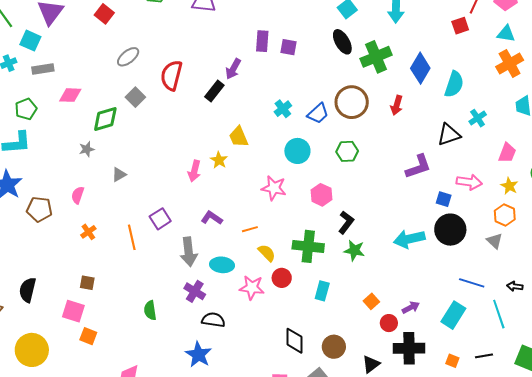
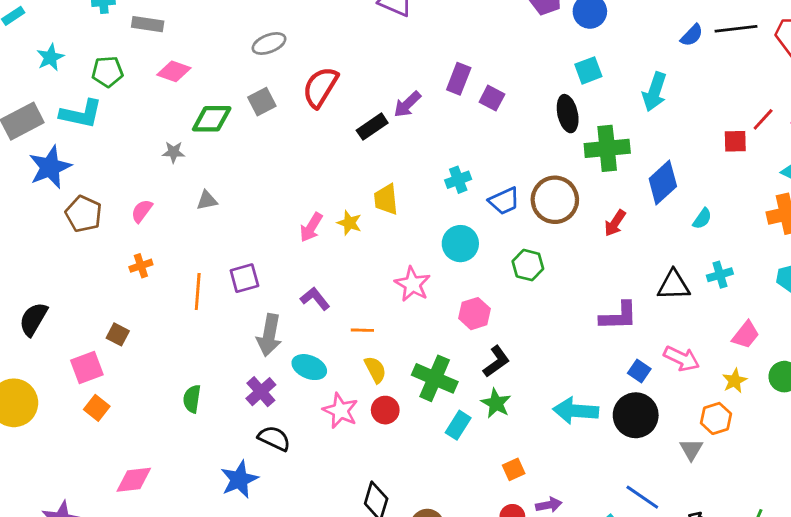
cyan semicircle: (454, 84) -> (702, 219), size x0.6
yellow star: (219, 160) -> (349, 223), turned -30
cyan rectangle: (322, 291) -> (458, 425), moved
orange square: (371, 301) -> (514, 469), moved
pink square: (73, 311) -> (87, 367), turned 35

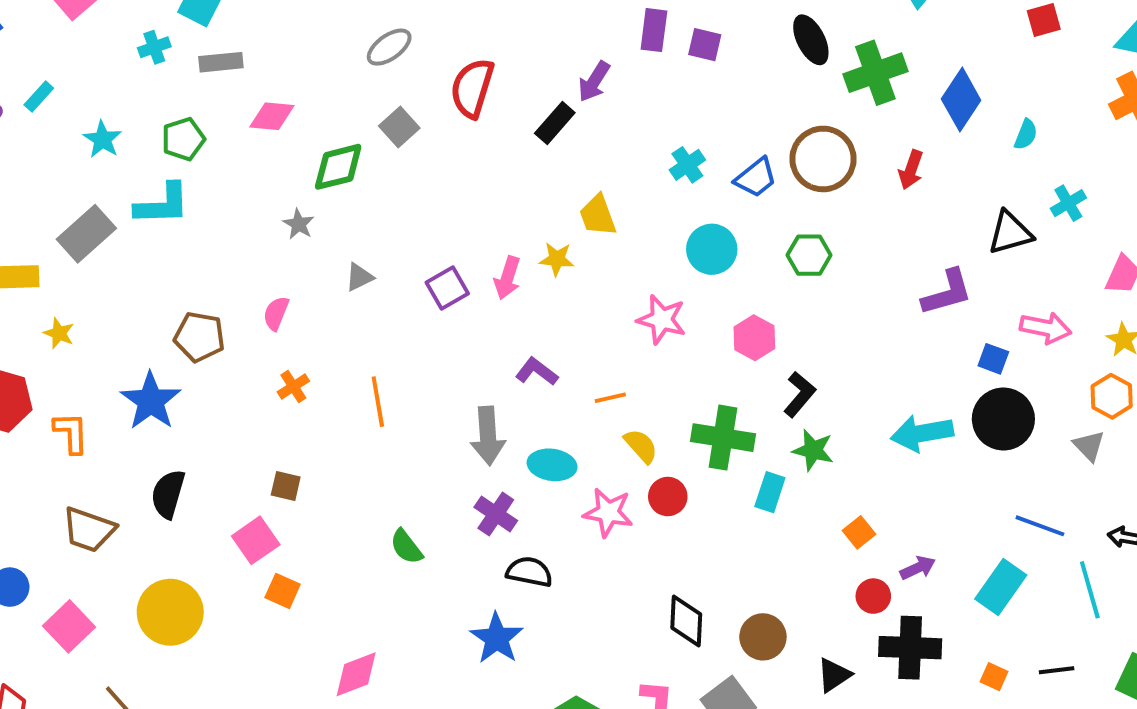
gray star: (174, 152) -> (299, 224), turned -30
blue star: (50, 167) -> (151, 401), moved
purple square: (244, 278) -> (447, 288), moved
green semicircle: (192, 399) -> (406, 547), turned -32

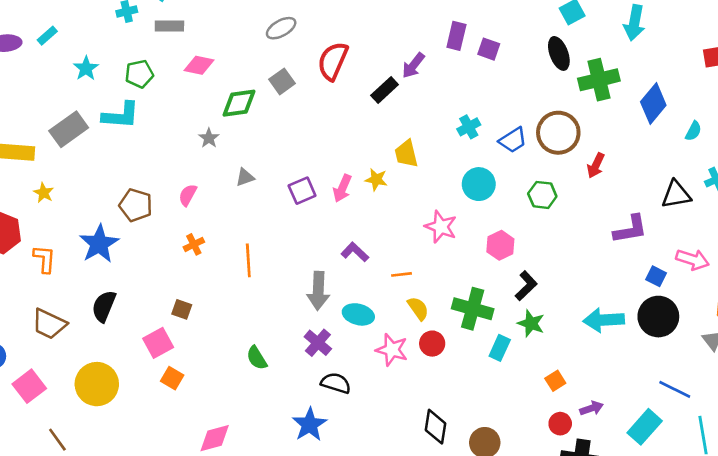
red arrow: (911, 170) -> (596, 165), moved

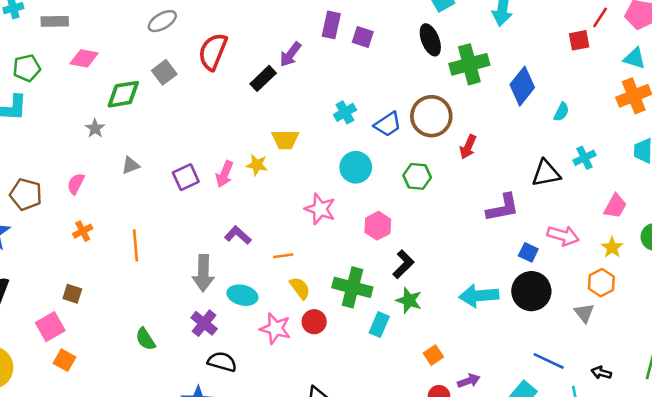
yellow trapezoid: (406, 154) -> (285, 139), turned -76

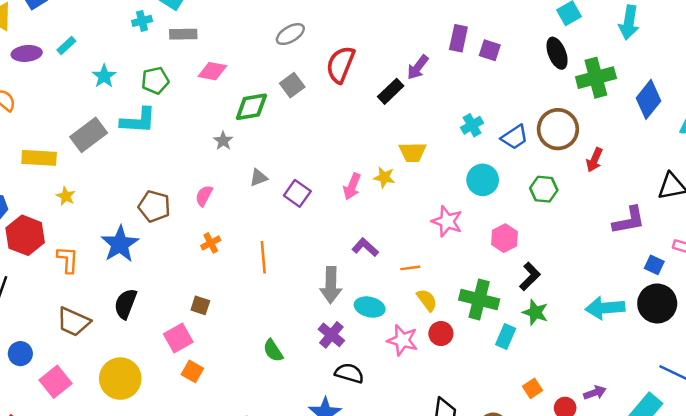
purple square: (186, 177) -> (297, 193), moved, turned -30
orange square: (433, 355) -> (532, 388), moved

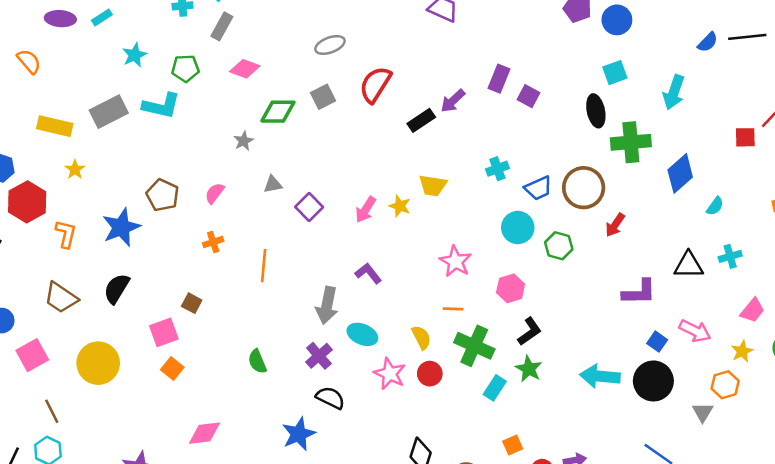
gray rectangle: (183, 34) -> (222, 26), turned -70
cyan circle: (483, 180) -> (518, 228), moved
orange line: (410, 268) -> (453, 309), moved

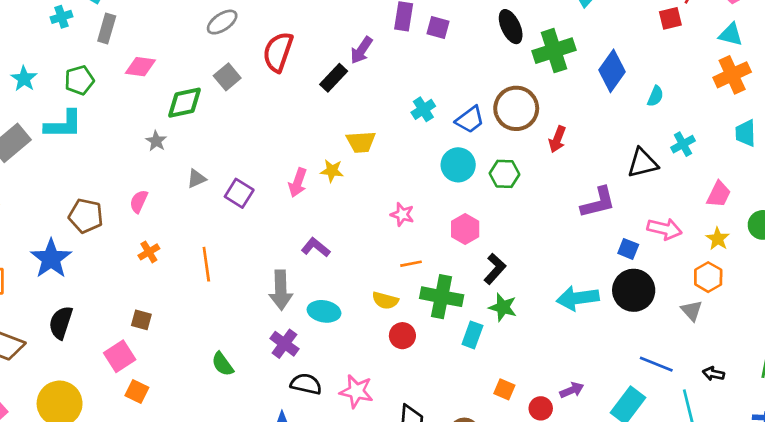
pink star: (455, 261) -> (402, 214), size x0.7
yellow semicircle: (421, 337) -> (385, 300), turned 145
pink star: (390, 374) -> (356, 391), moved
orange square: (513, 445) -> (504, 389), turned -30

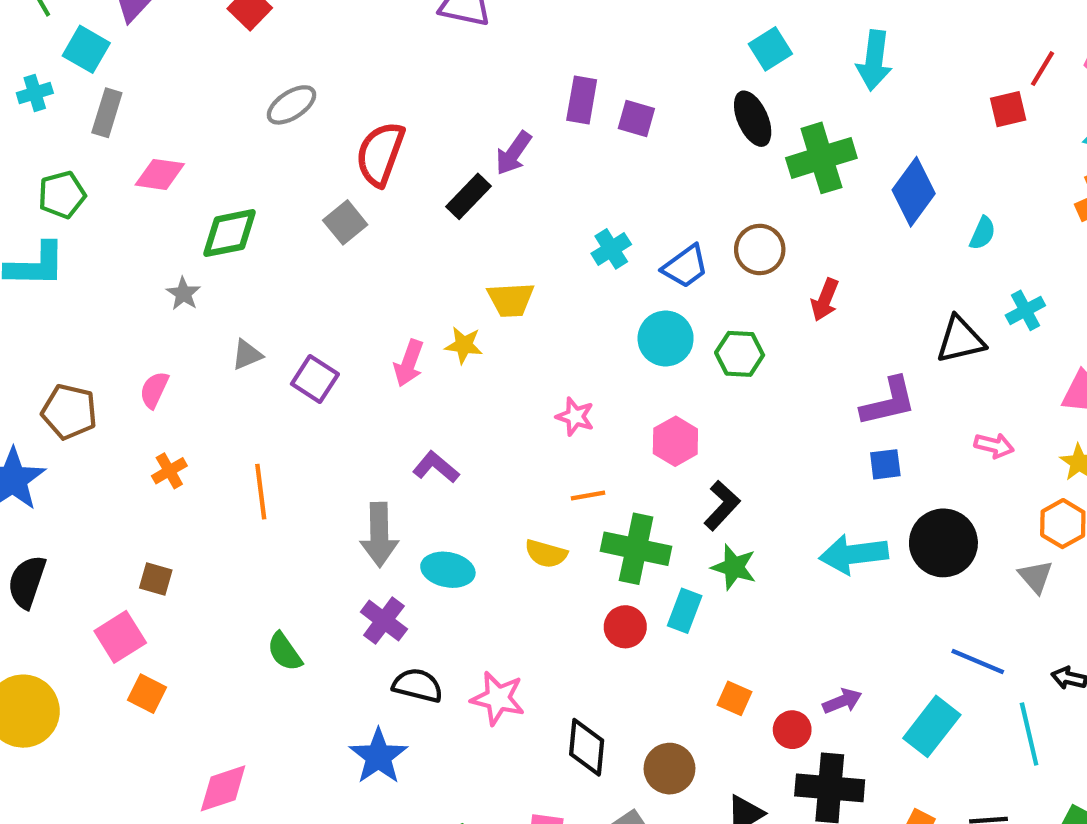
gray square: (227, 77) -> (345, 222), moved
brown circle: (516, 108) -> (760, 250), size x0.7
pink arrow: (665, 229) -> (994, 445), size x0.7
blue square: (628, 249) -> (885, 464), moved, turned -30
red circle: (402, 336) -> (625, 627), moved

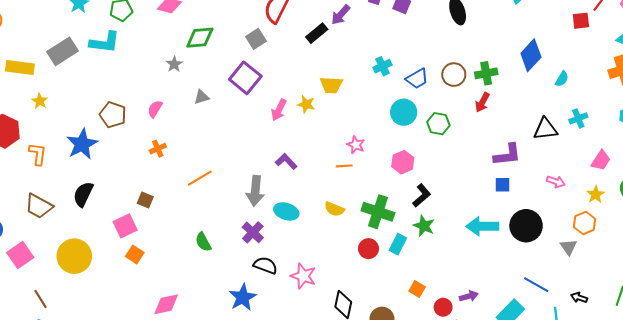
green cross: (821, 158) -> (486, 73), moved, size x0.7
purple square: (315, 379) -> (245, 78), moved, size x1.4
orange line: (261, 492) -> (200, 178), moved, turned 60
orange line: (588, 495) -> (344, 166), moved

